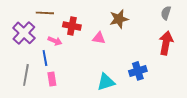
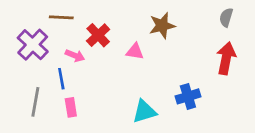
red cross: (72, 26) -> (98, 35), turned 36

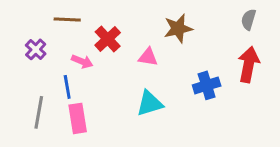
purple cross: (33, 45) -> (36, 49), size x0.6
blue cross: (188, 96) -> (207, 85), moved
pink rectangle: (71, 107) -> (78, 118), size x1.4
cyan triangle: (144, 111) -> (150, 103), moved

